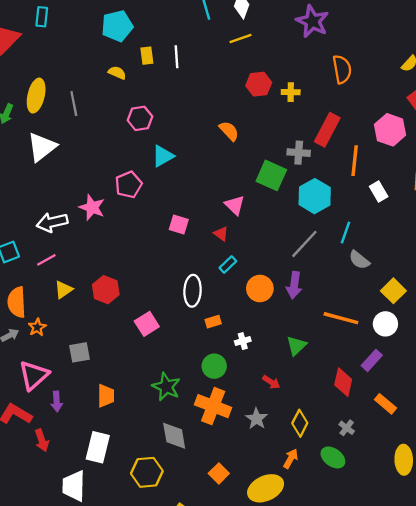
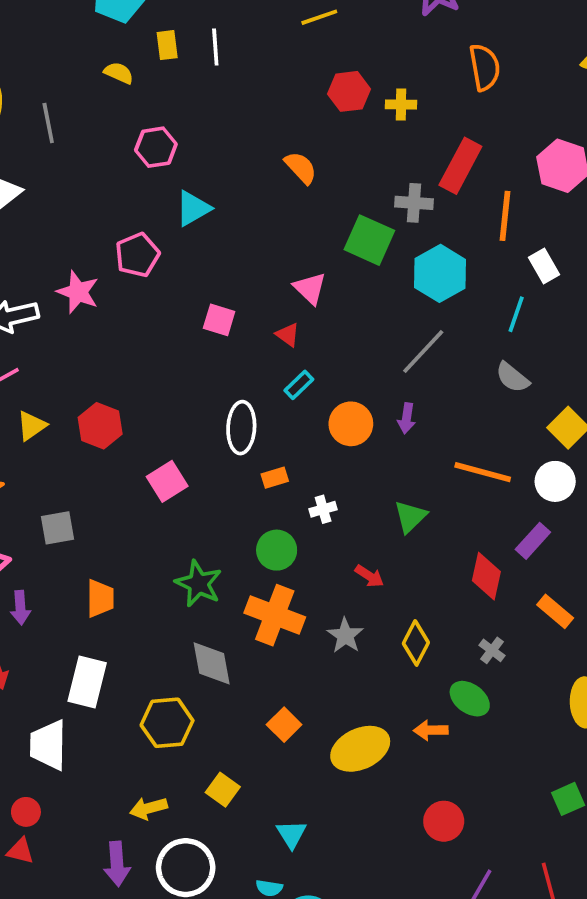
cyan line: (345, 233) -> (516, 314), moved
purple arrow: (294, 285) -> (407, 418), size x0.7
orange arrow: (291, 459) -> (431, 730), moved, turned -120

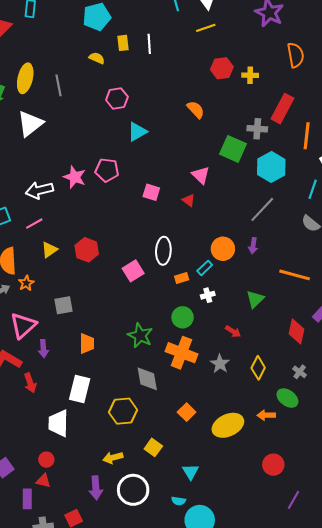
pink pentagon: (137, 255) -> (107, 170), moved, turned 30
cyan rectangle: (299, 385) -> (205, 268), moved
pink square: (167, 481) -> (133, 271), moved

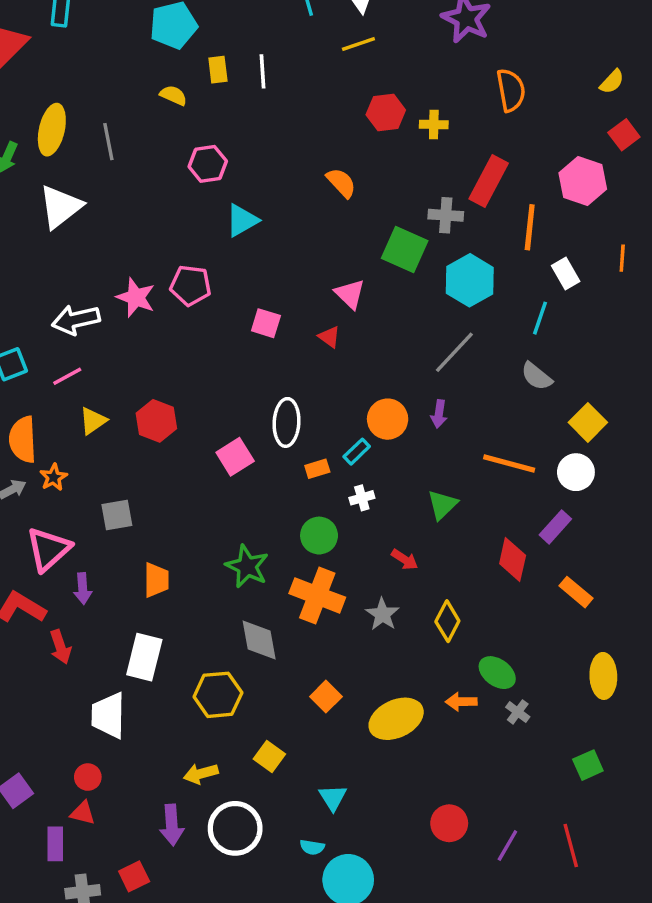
gray cross: (300, 372) -> (518, 712), moved
red circle: (273, 465) -> (449, 823), moved

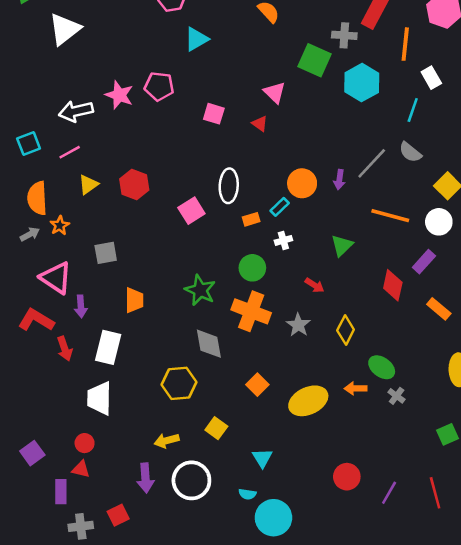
gray line: (454, 352) -> (372, 163), moved
pink triangle: (48, 549) -> (56, 278), turned -44
white rectangle: (144, 657) -> (108, 347), moved

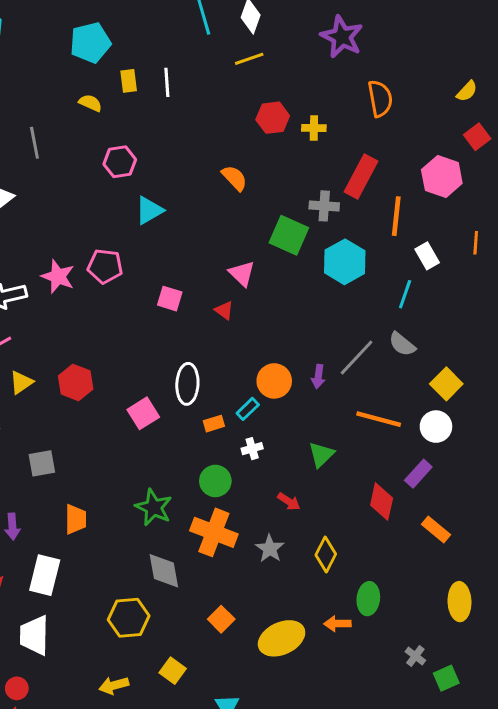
green ellipse: (382, 367) -> (368, 599), turned 60
gray cross: (397, 396) -> (415, 656), moved

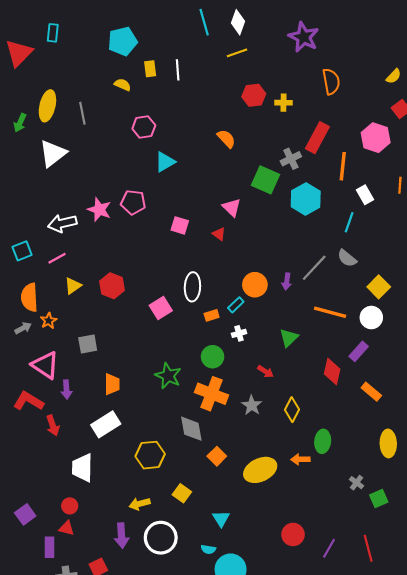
gray cross: (324, 206) -> (291, 159), turned -30
gray diamond: (164, 571) -> (191, 429), moved
white rectangle: (45, 575) -> (106, 424), moved, turned 44

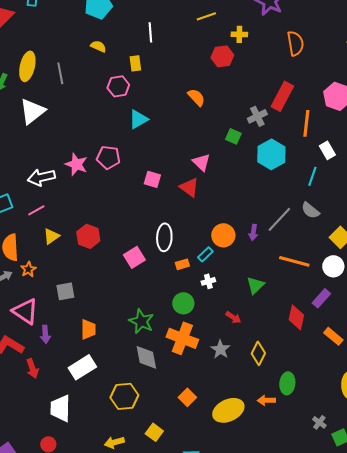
yellow rectangle: (150, 69) -> (135, 63), moved
yellow cross: (283, 103) -> (239, 34), moved
green square: (265, 180) -> (233, 136), size x0.6
red triangle: (219, 234) -> (189, 187), size x1.5
gray diamond: (191, 429) -> (146, 357), moved

